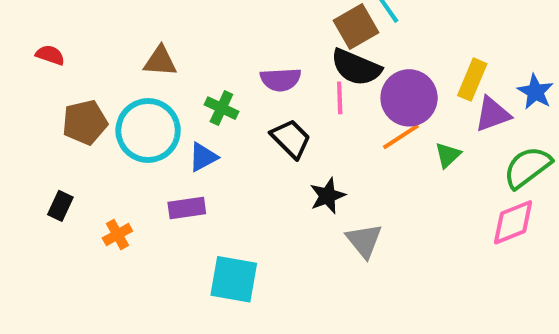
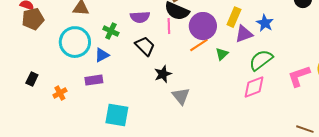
brown pentagon: (85, 122) -> (33, 19), moved

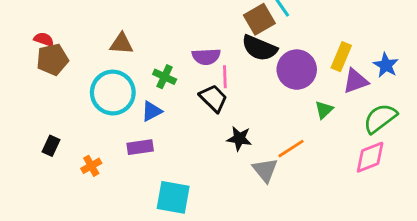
pink line: (169, 26) -> (225, 77), moved
orange line: (199, 45) -> (291, 149), moved
black star: (163, 74) -> (239, 139), turned 30

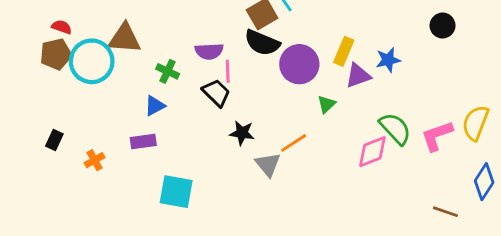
red semicircle: (44, 39) -> (62, 27), moved
brown triangle: (121, 44) -> (125, 38), size x1.4
blue star: (386, 65) -> (388, 60), turned 30
cyan circle: (113, 93) -> (92, 61), moved
green semicircle: (380, 118) -> (395, 129), moved, turned 84

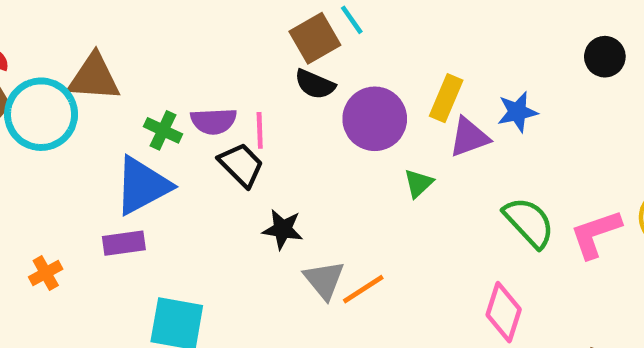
black semicircle: (262, 43) -> (315, 84), size x0.7
purple semicircle: (209, 51) -> (214, 121), moved
blue triangle: (155, 106) -> (142, 186), size x1.8
orange line: (294, 143) -> (363, 289), moved
pink diamond: (372, 152) -> (504, 312), moved, turned -51

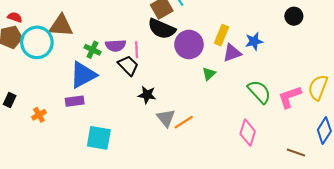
black semicircle: (315, 84) -> (162, 29), size x1.5

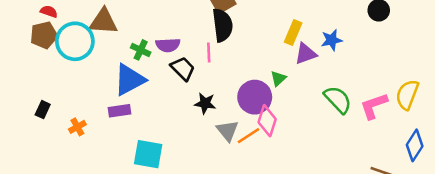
black semicircle: (162, 29) -> (222, 25), turned -120
purple circle: (189, 44) -> (255, 97), moved
pink line: (137, 50) -> (209, 52), moved
pink diamond: (248, 133) -> (267, 121), moved

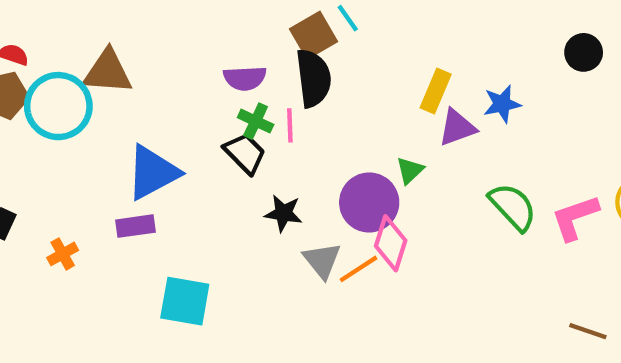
purple semicircle: (168, 45) -> (245, 78), moved
green cross: (141, 50) -> (256, 121), moved

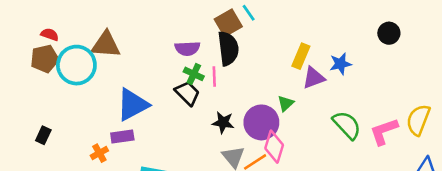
black star: (283, 213) -> (223, 122), moved
orange cross: (63, 254) -> (99, 153), moved

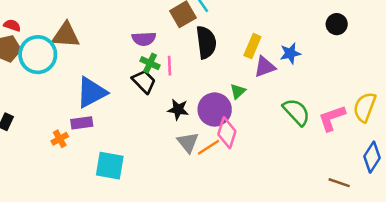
black semicircle: (228, 48) -> (206, 42), moved

